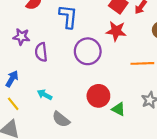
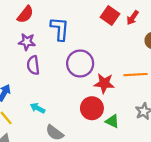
red star: (116, 31) -> (104, 83), moved
purple star: (21, 37) -> (27, 42), moved

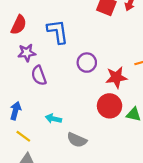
purple circle: (80, 63) -> (87, 63), size x0.7

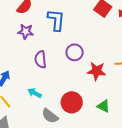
purple semicircle: (39, 75) -> (40, 59), moved
red circle: (110, 106) -> (72, 102), moved

